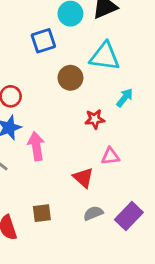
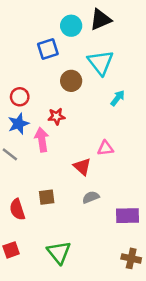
cyan triangle: (105, 56) -> (101, 62), turned 44
red star: (95, 119) -> (56, 116), moved
purple rectangle: (129, 216) -> (127, 216), moved, turned 45

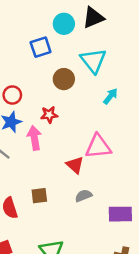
pink triangle: (105, 148) -> (98, 147), size x1.6

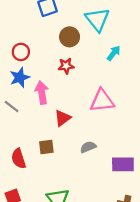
red star: (49, 115) -> (66, 66), moved
red triangle: (75, 165) -> (63, 118), moved, turned 42

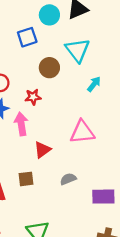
red star: (66, 66) -> (33, 97), moved

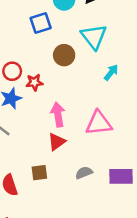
red star: (33, 97) -> (34, 82), moved
pink arrow: (21, 124) -> (58, 115), moved
purple rectangle: (103, 197) -> (121, 176), moved

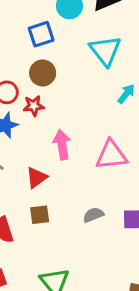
brown circle: (64, 55) -> (43, 73), moved
red triangle: (57, 142) -> (37, 177), moved

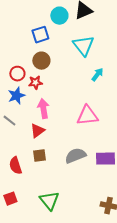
pink arrow: (62, 145) -> (43, 109), moved
gray semicircle: (93, 215) -> (75, 156), size x1.5

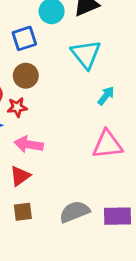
pink arrow: (43, 109) -> (29, 144), turned -72
pink triangle: (87, 116) -> (107, 144), moved

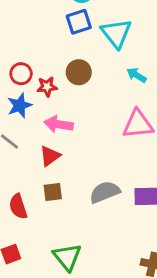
blue square: (24, 38) -> (79, 22), moved
brown circle: (26, 76) -> (79, 72), moved
cyan arrow: (106, 96) -> (136, 75), turned -96

